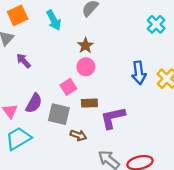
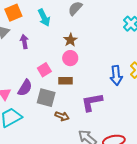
purple arrow: (24, 61) -> (24, 42), moved, turned 32
blue arrow: (139, 73) -> (116, 76), moved
pink square: (68, 87) -> (44, 70), moved
brown rectangle: (89, 103) -> (65, 81), moved

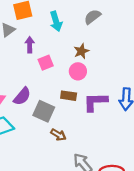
pink square: (44, 70) -> (46, 63), moved
purple L-shape: (92, 102) -> (95, 102), moved

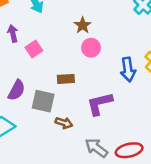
brown star: (81, 51) -> (83, 25), moved
pink circle: (78, 71) -> (91, 48), moved
purple L-shape: (95, 102) -> (100, 104), moved

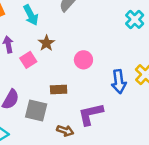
brown star: (83, 25) -> (46, 43), moved
brown arrow: (64, 123) -> (65, 131), moved

